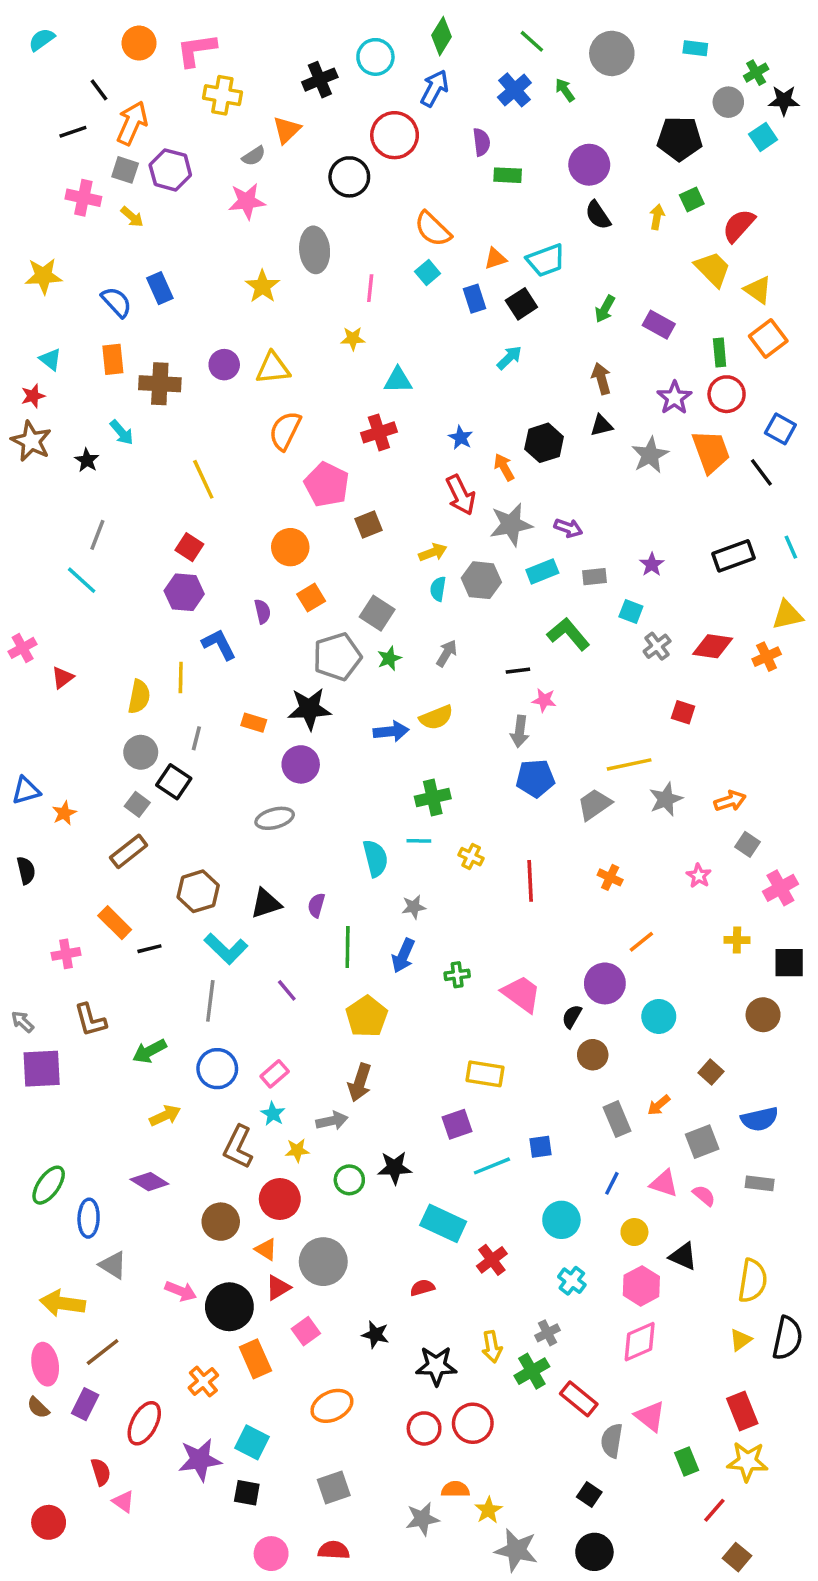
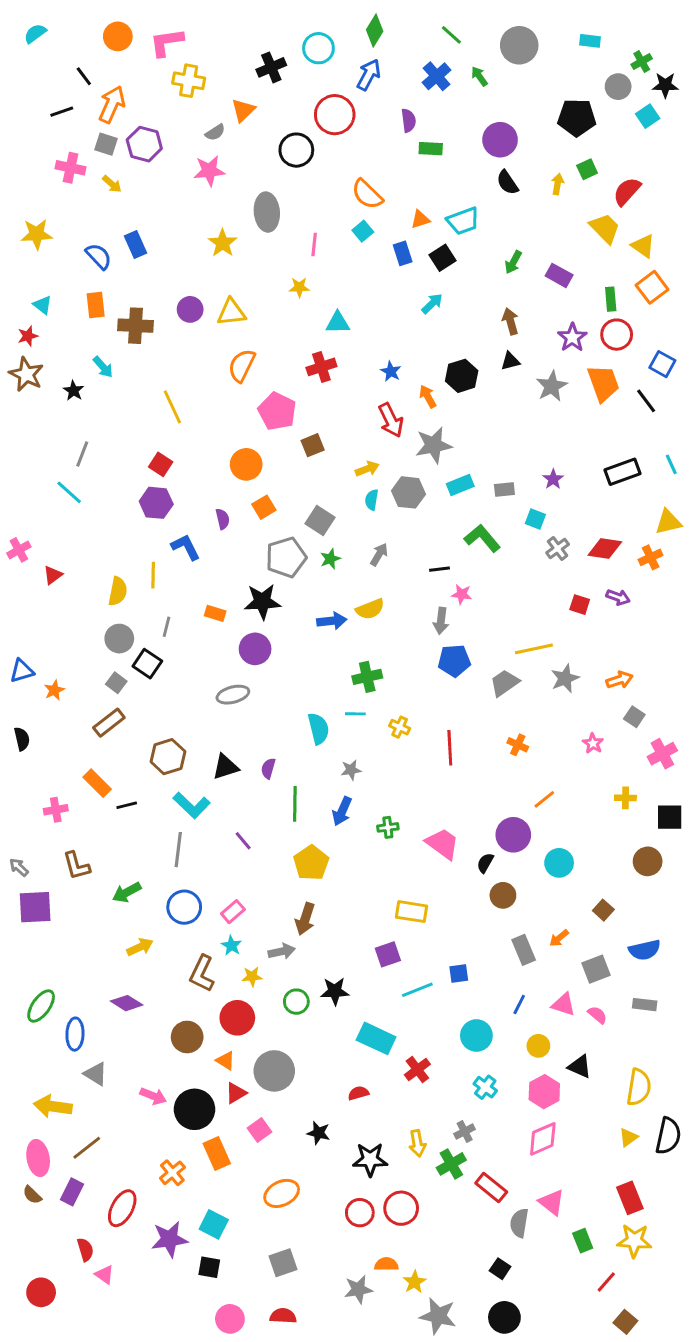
purple arrow: (568, 528) -> (618, 597), moved

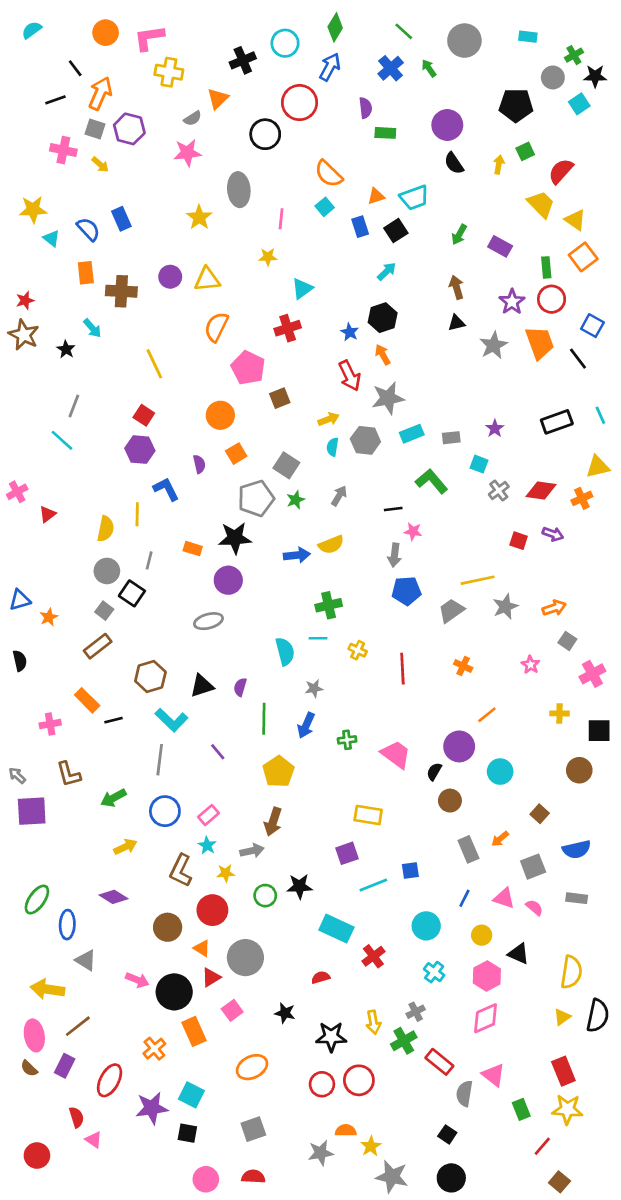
cyan triangle: (43, 305) -> (51, 238), moved
cyan triangle: (338, 323) -> (302, 289), turned -35
black hexagon: (462, 376) -> (383, 318), moved

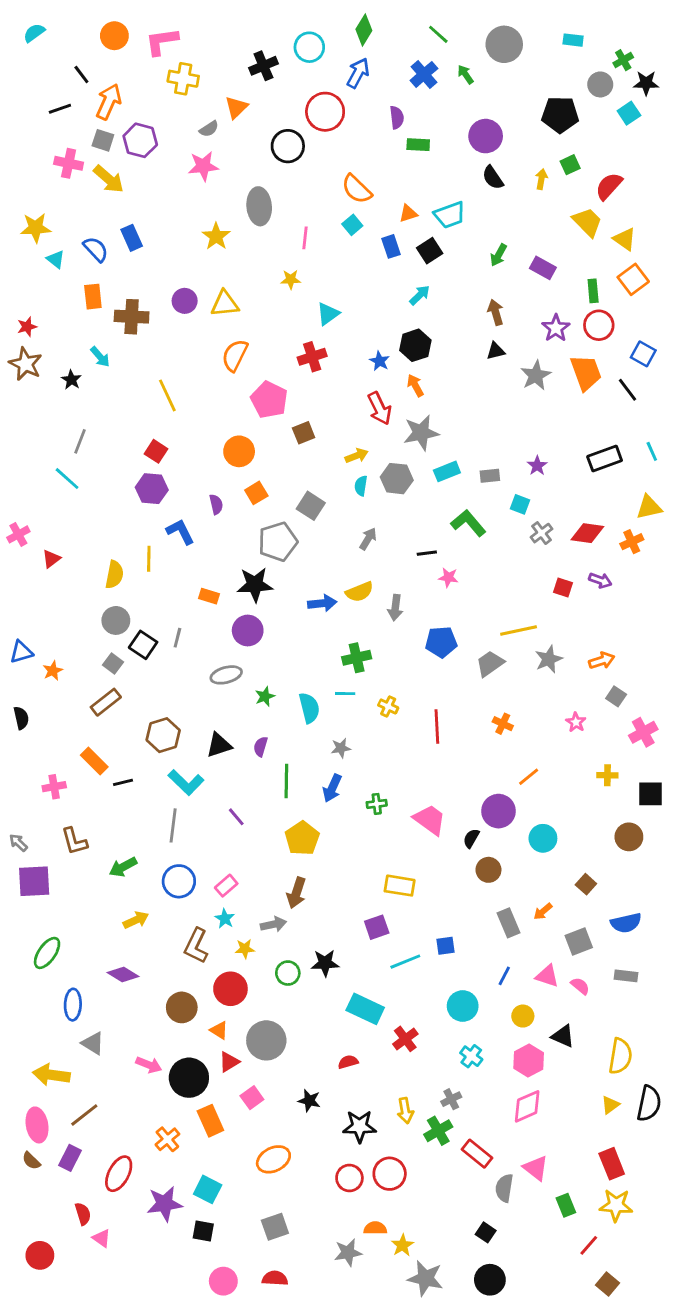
yellow arrow: (100, 165) -> (109, 179), size x1.6
green star: (296, 500) -> (265, 696), moved
gray arrow: (395, 555) -> (395, 608), moved
gray line: (149, 560) -> (177, 638), moved
green ellipse: (37, 900) -> (47, 953), moved

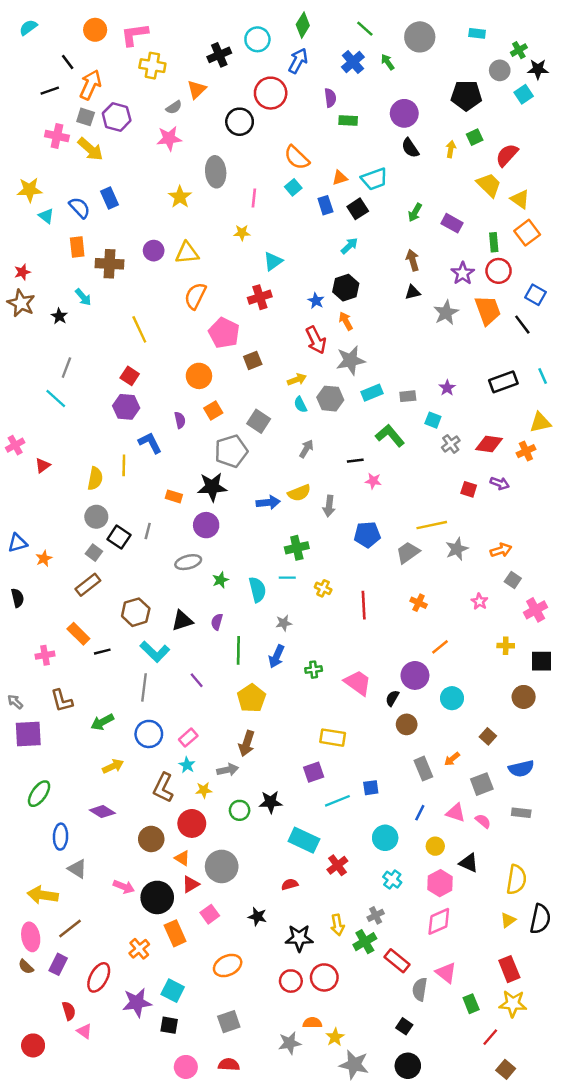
cyan semicircle: (361, 486) -> (300, 405), turned -35

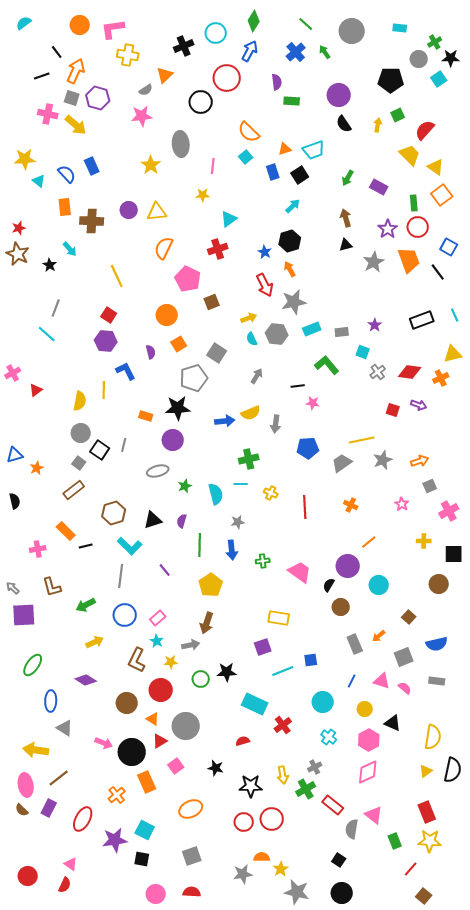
gray square: (513, 580) -> (430, 486), turned 32
blue arrow: (277, 656) -> (232, 550), turned -30
red semicircle: (69, 1011) -> (65, 885), moved, turned 42

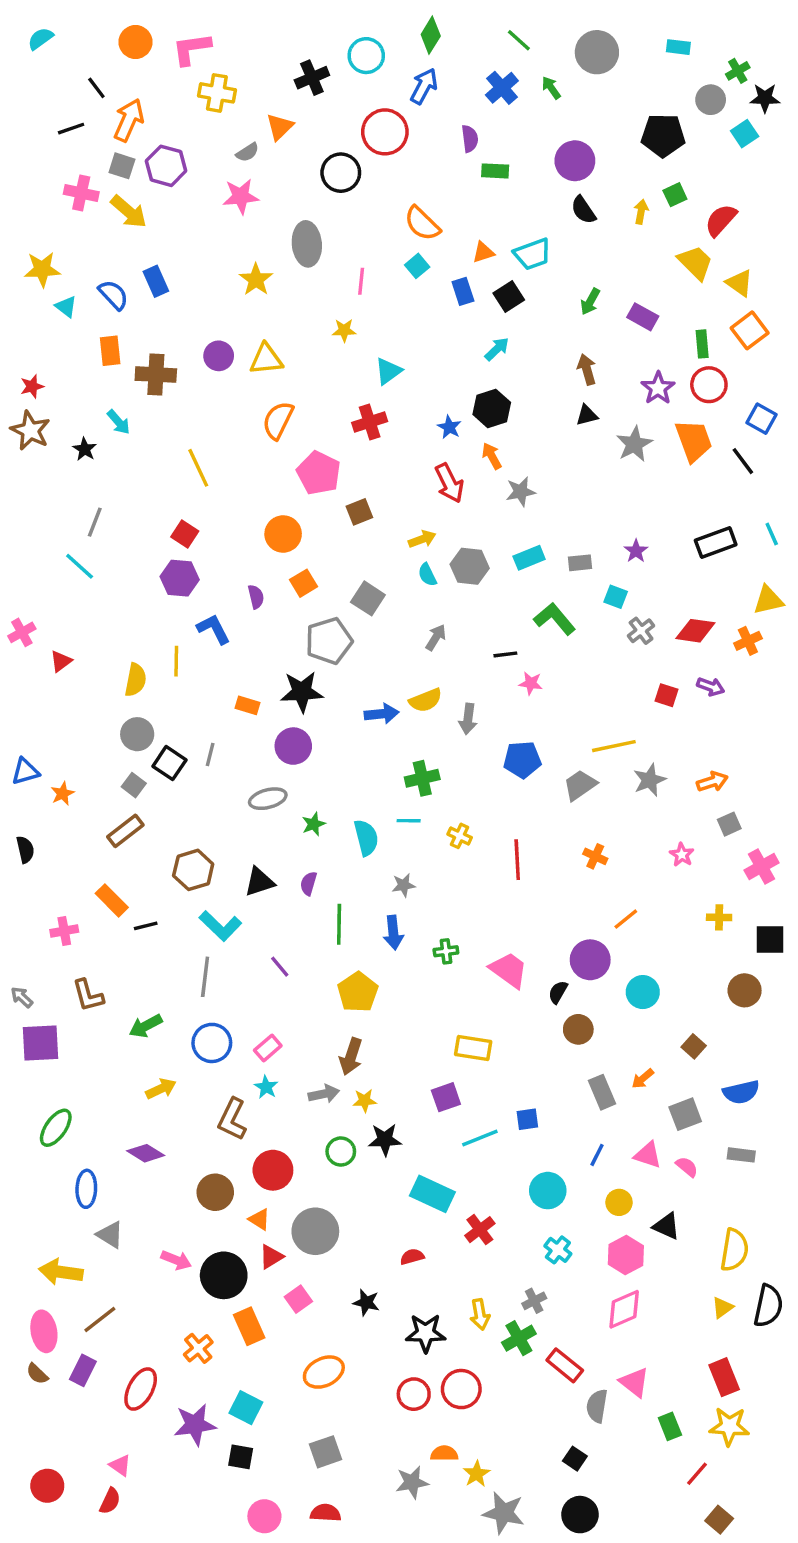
gray star: (294, 302) -> (521, 492), moved, size x0.7
yellow star: (171, 662) -> (365, 1101), moved

